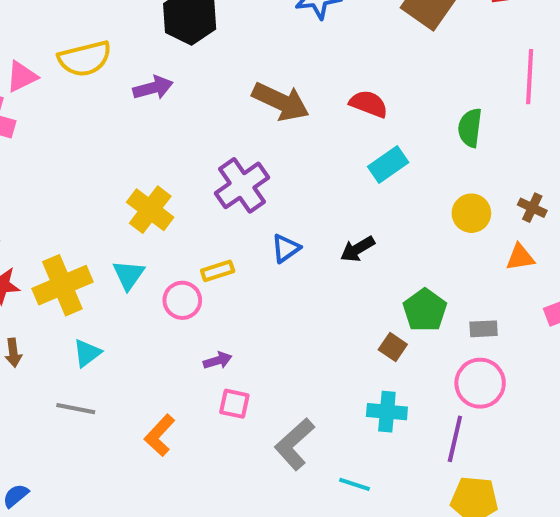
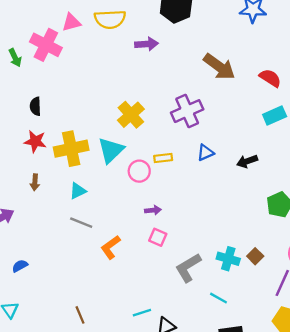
cyan triangle: (129, 275) -> (111, 150), size x1.4
brown square: (393, 347) -> (255, 256), moved
gray line: (76, 409) -> (81, 223), moved
cyan cross: (387, 412) -> (228, 259), moved

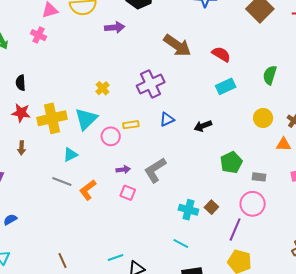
pink cross: (46, 45) -> (38, 35), moved, size x0.6
yellow cross: (131, 115) -> (103, 88), size x0.6
cyan triangle: (78, 191) -> (70, 155), moved
orange L-shape: (111, 247) -> (88, 190), moved
gray L-shape: (188, 268) -> (155, 170), moved

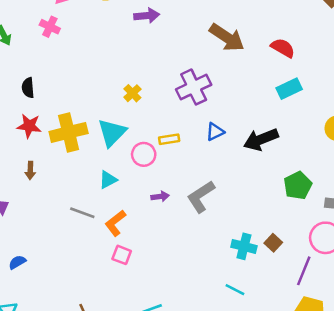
black arrow: (203, 126) -> (261, 139), size x1.5
cyan triangle: (70, 155) -> (108, 180), moved
pink square: (128, 193) -> (122, 255), moved

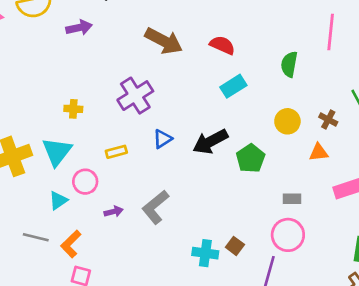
yellow cross: (132, 93) -> (73, 109), turned -36
pink circle: (144, 154) -> (85, 182), moved
green pentagon: (298, 185) -> (251, 158), moved

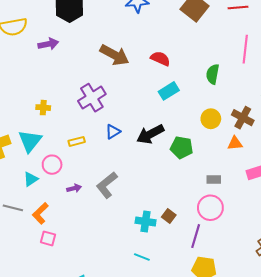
brown cross: (328, 120) -> (243, 118), size x1.5
green pentagon: (251, 158) -> (182, 148), turned -30

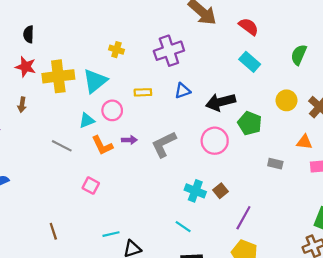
cyan rectangle: (169, 91) -> (250, 62), turned 60
orange triangle: (235, 143) -> (304, 142), moved
pink circle: (210, 208) -> (215, 141), moved
orange L-shape: (40, 213) -> (102, 145), moved, turned -85

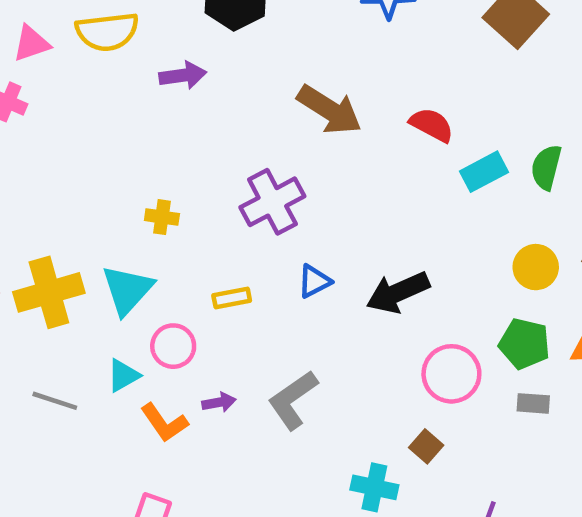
cyan rectangle: (250, 62) -> (484, 172), moved, turned -60
green pentagon: (250, 123) -> (524, 344), moved
pink circle: (215, 141) -> (451, 374), moved
gray line: (62, 146) -> (55, 401), moved
brown square: (220, 191) -> (426, 446), moved

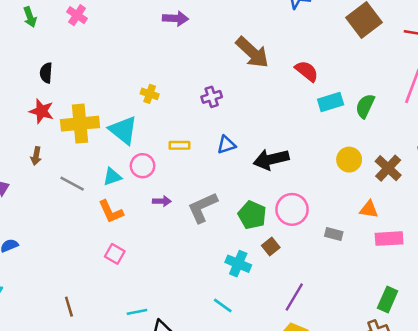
purple cross: (272, 202) -> (212, 97), size x0.6
cyan triangle: (127, 290) -> (123, 130), turned -44
green pentagon: (524, 344) -> (252, 215), moved
orange L-shape: (164, 423) -> (111, 212), moved

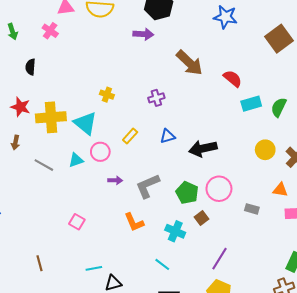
purple arrow: (175, 18) -> (143, 34), moved
black semicircle: (46, 73) -> (30, 67), moved
yellow rectangle: (179, 145) -> (130, 136), turned -49
orange L-shape: (111, 212) -> (134, 222), moved

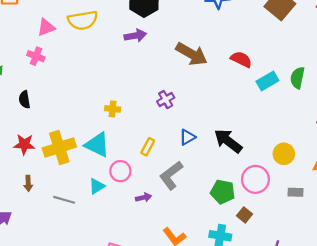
black arrow: (203, 148) -> (228, 141), turned 64
yellow circle: (265, 150) -> (284, 154), moved
gray L-shape: (148, 186) -> (171, 175), moved

